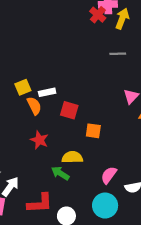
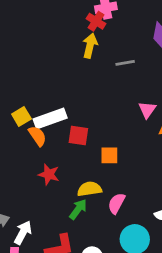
yellow arrow: (122, 19) -> (90, 46), moved
white rectangle: (47, 92) -> (50, 118), size x1.6
green arrow: (60, 173) -> (78, 209), turned 102
pink semicircle: (109, 175) -> (116, 203), moved

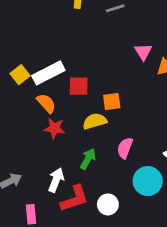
orange semicircle: (37, 136) -> (46, 103), moved
yellow semicircle: (89, 189) -> (95, 121), moved
white arrow: (23, 233) -> (56, 180), moved

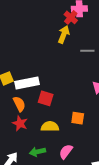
orange square: (112, 102) -> (78, 118), moved
green arrow: (88, 159) -> (37, 152), turned -147

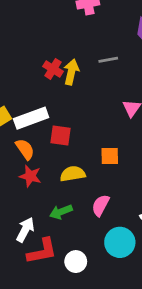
red cross: (71, 17) -> (53, 69), moved
yellow arrow: (64, 35) -> (71, 72), moved

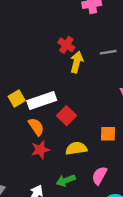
red cross: (53, 69) -> (66, 45), moved
red square: (61, 135) -> (67, 116), turned 36
red star: (30, 176) -> (40, 150), turned -30

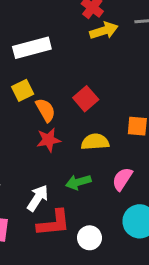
yellow arrow: (77, 62) -> (104, 31), turned 54
yellow square: (17, 99) -> (23, 90), moved
white rectangle: (42, 101) -> (32, 48), moved

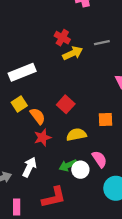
pink semicircle: (122, 179) -> (99, 159), turned 120
white arrow: (38, 198) -> (29, 167), moved
white circle: (89, 238) -> (80, 170), moved

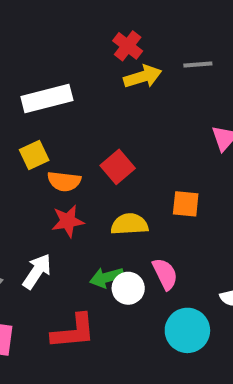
orange semicircle: (38, 116) -> (64, 181), turned 126

